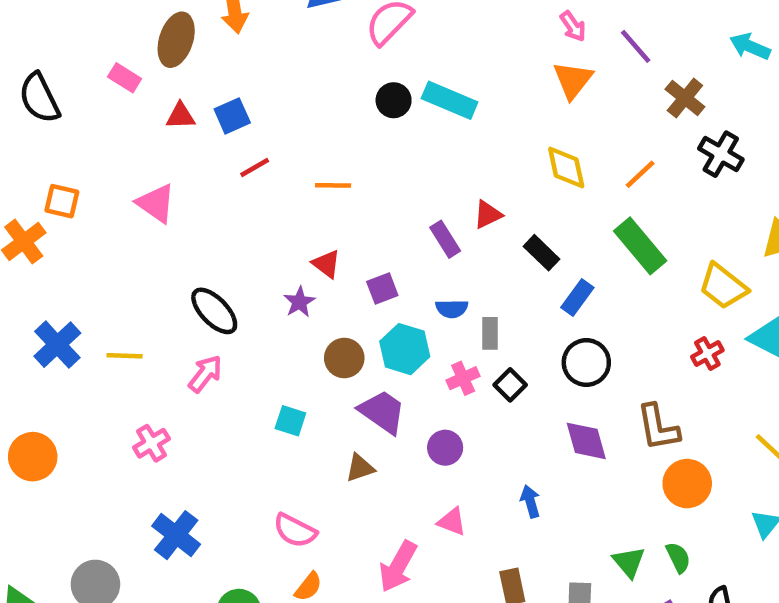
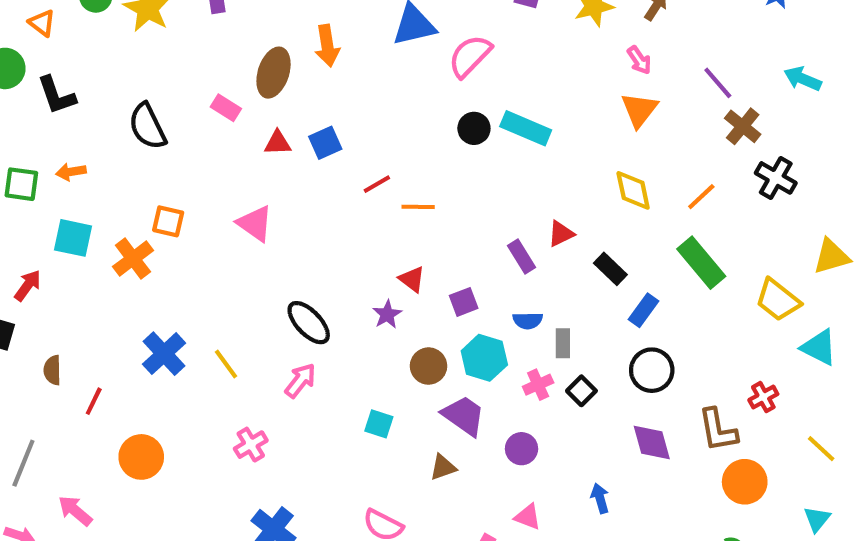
purple line: (636, 46) -> (718, 83), moved
red line: (255, 167) -> (377, 184), moved
red cross: (707, 354) -> (763, 397), moved
yellow line: (125, 356) -> (226, 364), turned 52

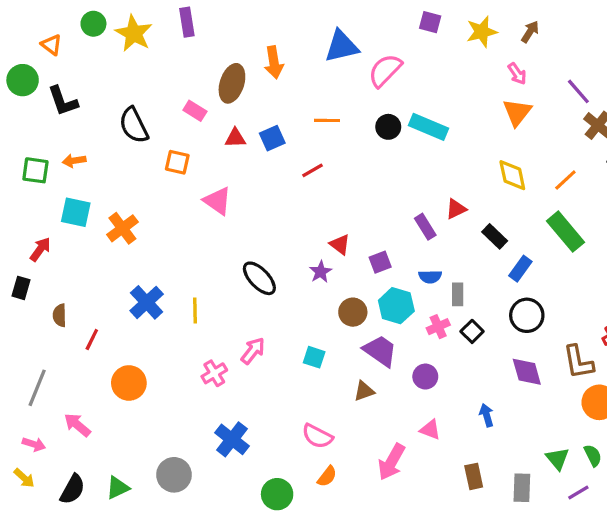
orange line: (418, 207) -> (327, 120), moved
orange square: (168, 221) -> (177, 162), moved
yellow line: (226, 364) -> (195, 310), turned 35
pink arrow: (300, 380) -> (253, 351), moved

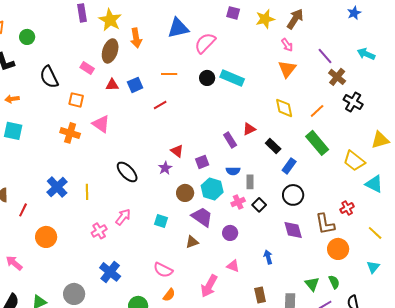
green circle: (93, 24) -> (27, 37), moved
brown arrow: (530, 32) -> (295, 19), size x1.5
yellow star: (134, 33) -> (110, 20), moved
orange cross: (122, 228) -> (70, 133), moved, turned -36

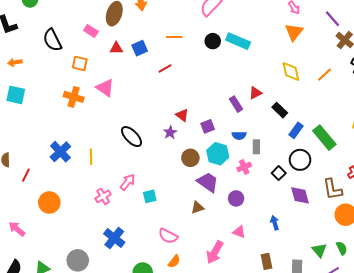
green rectangle: (317, 143) -> (324, 138), moved
black square: (259, 205) -> (279, 173), moved
cyan square: (161, 221) -> (150, 196), moved, turned -32

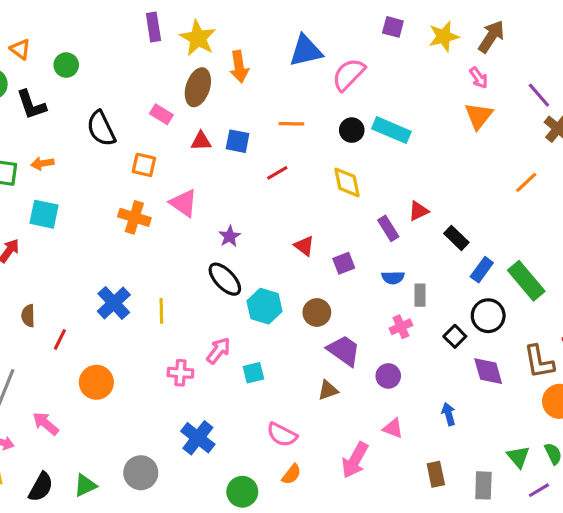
blue square: (140, 48) -> (238, 141), turned 35
yellow diamond: (291, 72) -> (347, 182), moved
purple star: (170, 132) -> (230, 236), moved
cyan hexagon: (218, 154) -> (264, 306), moved
pink cross: (103, 196) -> (180, 373), turned 35

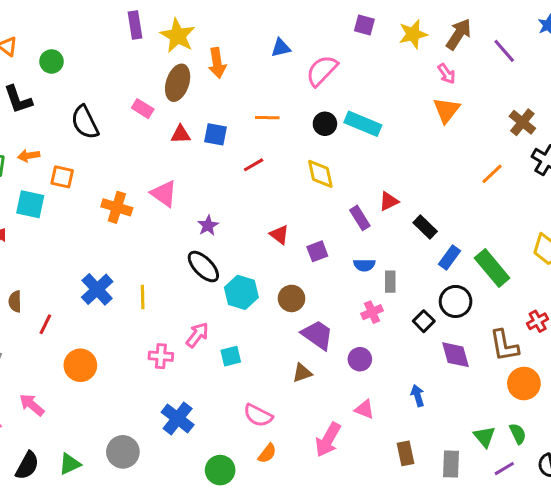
blue triangle: (306, 51) -> (281, 48), size x0.6
purple line: (539, 95) -> (504, 51), moved
orange square: (144, 165) -> (62, 177), moved

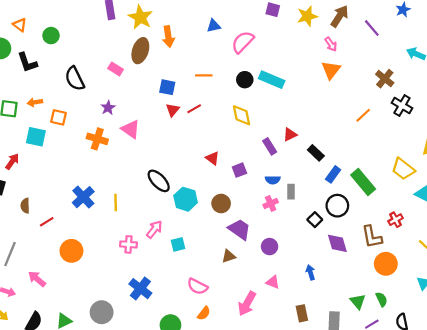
red triangle: (181, 134) -> (173, 110), moved, turned -48
purple star: (208, 226) -> (108, 108), moved
pink cross: (372, 312) -> (271, 203), moved
red line: (45, 324) -> (47, 222), turned 32

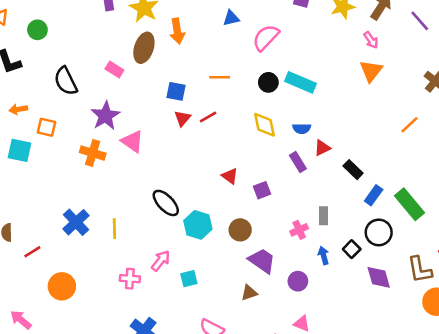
purple star: (108, 108) -> (105, 116), size x1.6
blue semicircle: (273, 180) -> (302, 129), moved
blue arrow: (310, 272) -> (324, 256), moved

